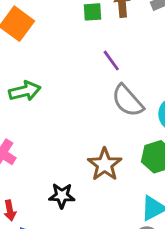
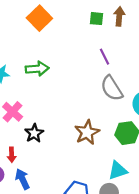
black star: (62, 196) -> (34, 133), moved, turned 30

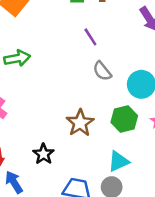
gray semicircle: (112, 88) -> (102, 71), size x0.7
black star: (34, 133) -> (43, 154), moved

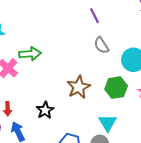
green arrow: (17, 58) -> (30, 54), moved
cyan triangle: (118, 161) -> (108, 123), turned -42

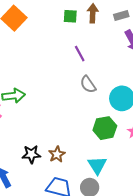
brown star: (79, 87) -> (57, 154), moved, size x0.7
black star: (45, 110) -> (31, 154), turned 30

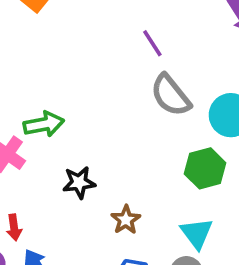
gray semicircle: (88, 84) -> (171, 95), size x1.4
black star: (31, 154) -> (79, 183), moved

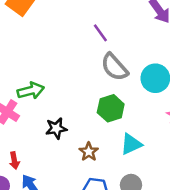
green hexagon: (205, 168) -> (111, 108), moved
cyan triangle: (197, 233) -> (131, 144), moved, turned 45

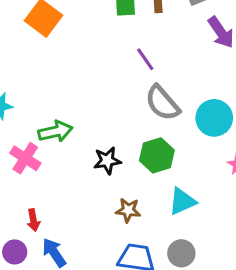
black star: (56, 128) -> (107, 161), moved
brown star: (89, 152) -> (128, 210), turned -30

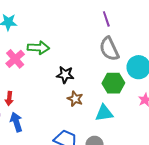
green hexagon: (157, 155) -> (113, 83), moved
brown star: (128, 210) -> (75, 99), moved

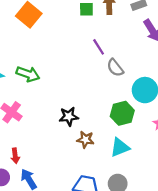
green arrow: (38, 48) -> (28, 74), moved, turned 30
gray semicircle: (109, 49) -> (115, 68), moved, size x0.7

